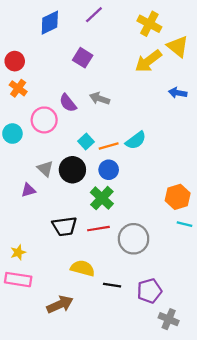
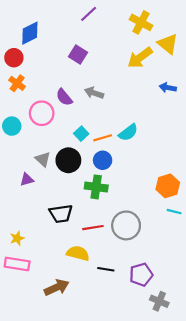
blue diamond: (50, 23) -> (30, 33), moved
green cross: (102, 198) -> (96, 187), turned -35
red line: (98, 229) -> (93, 228), moved

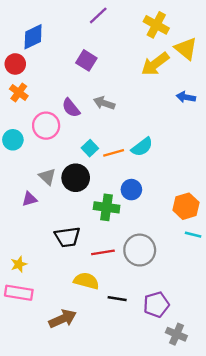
blue circle: (103, 160) -> (131, 190), moved

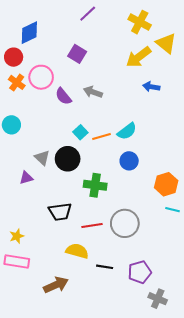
blue arrow: (186, 97) -> (151, 87), moved
pink circle: (46, 126) -> (41, 77), moved
blue circle: (131, 190) -> (129, 161), moved

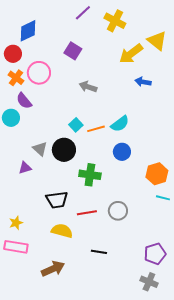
yellow cross: (140, 22) -> (115, 21), moved
purple semicircle: (63, 96) -> (24, 101), moved
gray circle: (125, 223) -> (118, 211), size x0.7
yellow semicircle: (77, 251) -> (62, 231), moved
purple pentagon: (140, 272) -> (155, 254), moved

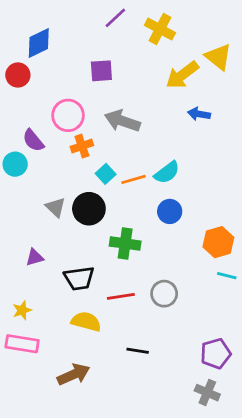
purple square: (73, 51) -> (101, 71), turned -36
pink circle: (39, 73) -> (68, 115), moved
orange cross: (16, 78) -> (82, 146), moved, turned 35
gray arrow: (88, 87) -> (122, 121), size x1.4
purple triangle: (25, 168) -> (35, 257), moved

